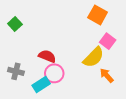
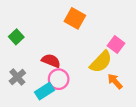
orange square: (98, 15) -> (75, 18), moved
green square: (15, 24) -> (16, 37), moved
gray cross: (16, 71) -> (17, 77), turned 35

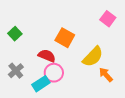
orange square: (75, 18) -> (65, 38), moved
pink square: (116, 44) -> (108, 19), moved

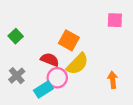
pink square: (108, 19) -> (115, 20), turned -35
yellow semicircle: (93, 57) -> (78, 64), moved
orange arrow: (106, 75) -> (113, 80), turned 35

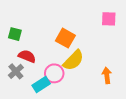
green square: (16, 36) -> (15, 34), turned -32
red semicircle: (50, 60) -> (27, 56), moved

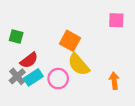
red semicircle: (27, 56) -> (29, 60), turned 120
yellow semicircle: (73, 60) -> (79, 65), turned 95
cyan rectangle: (41, 85) -> (33, 77), moved

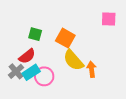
green square: (16, 36) -> (35, 34), moved
pink circle: (58, 79) -> (44, 76), moved
orange arrow: (114, 81) -> (92, 69), moved

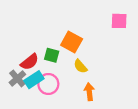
green square: (35, 34) -> (52, 55), moved
yellow semicircle: (73, 60) -> (80, 66), size x0.6
orange arrow: (92, 69) -> (89, 92), moved

